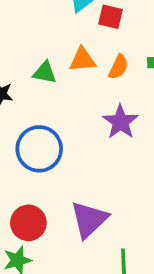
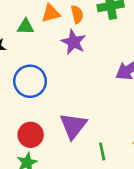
orange semicircle: (118, 67) -> (77, 14), turned -30
purple star: (120, 122) -> (73, 42), moved

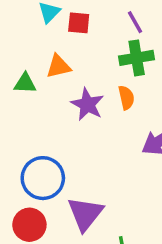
orange semicircle: (77, 14) -> (126, 98), moved
blue circle: (30, 81) -> (43, 178), moved

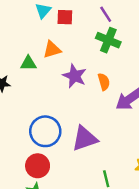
green cross: (137, 58) -> (108, 40), turned 35
orange semicircle: (126, 98) -> (104, 82), moved
purple triangle: (85, 214) -> (85, 139), moved, turned 36

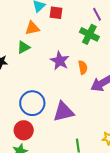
purple line: (106, 14) -> (97, 14), moved
orange triangle: (52, 50) -> (32, 28), moved
green triangle: (28, 63) -> (24, 47), turned -32

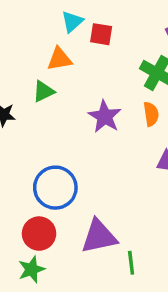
orange semicircle: (83, 67) -> (151, 114), moved
purple triangle: (63, 112) -> (99, 236), moved

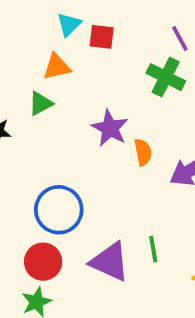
orange semicircle: (151, 114) -> (143, 152), moved
purple triangle: (99, 236) -> (110, 262), turned 39
green line: (131, 263) -> (153, 249), moved

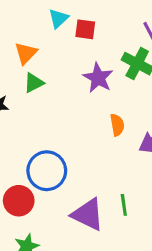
orange triangle: (57, 67) -> (26, 53), moved, turned -35
purple star: (110, 128) -> (98, 78), moved
red circle: (43, 262) -> (19, 201), moved

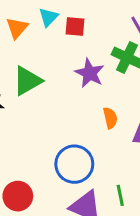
orange triangle: (26, 53) -> (17, 28), moved
green triangle: (34, 83) -> (27, 81), size x1.5
blue circle: (47, 171) -> (74, 164), moved

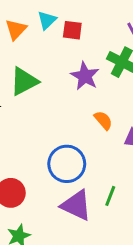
orange semicircle: (110, 118) -> (103, 120), turned -30
green line: (120, 195) -> (110, 196), turned 30

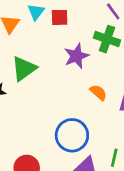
purple star: (85, 76) -> (76, 56), turned 30

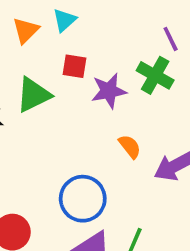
red square: (60, 17) -> (74, 66), moved

